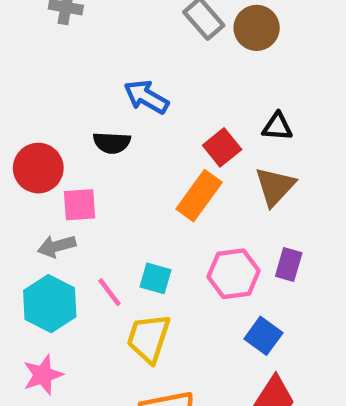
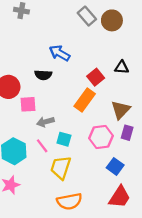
brown triangle: (275, 186) -> (121, 110), moved
gray arrow: (57, 246) -> (45, 122), moved

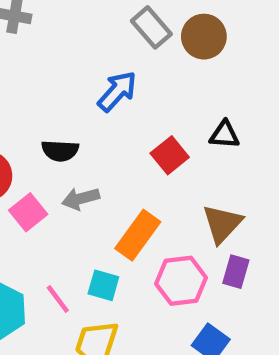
blue arrow: (60, 53) -> (117, 91), moved, turned 102
orange rectangle: (85, 100) -> (138, 235), moved
pink square: (28, 104) -> (28, 212), turned -35
gray arrow: (45, 122) -> (81, 199), moved

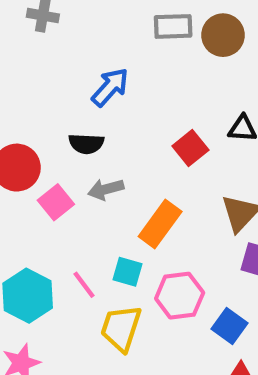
gray rectangle: (151, 27) -> (173, 26), turned -51
blue arrow: (117, 91) -> (110, 87), moved
pink hexagon: (181, 281) -> (180, 296), moved

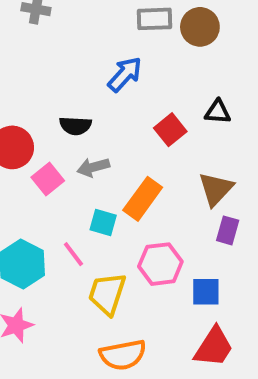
blue arrow: (110, 87) -> (125, 74), moved
cyan square: (127, 272) -> (103, 223), moved
blue square: (230, 326) -> (206, 292), turned -36

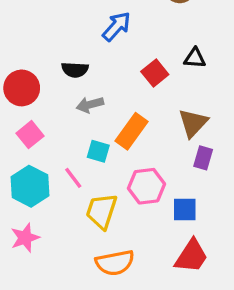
pink square: (48, 179) -> (30, 135), moved

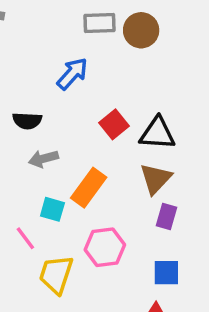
black triangle: (195, 58) -> (157, 133), moved, size x1.5
blue square: (185, 209) -> (166, 273), moved

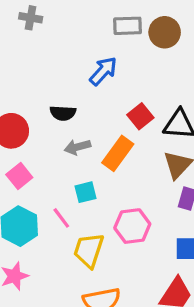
orange rectangle: (89, 188) -> (118, 153), moved
cyan square: (52, 209) -> (85, 192), turned -30

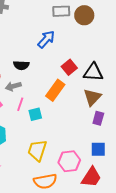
gray arrow: (77, 147) -> (13, 86), moved
pink line: (61, 218) -> (20, 104), moved, turned 56
pink hexagon: (132, 226) -> (69, 161), moved

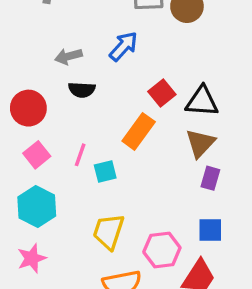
gray arrow: (13, 86) -> (68, 56), moved

